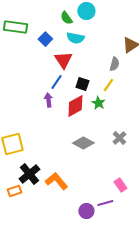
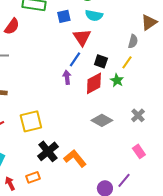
blue square: (45, 39) -> (64, 16), turned 32
pink rectangle: (120, 185) -> (139, 151), moved
orange rectangle: (14, 191) -> (33, 177), moved
purple line: (105, 203) -> (124, 180), turned -35

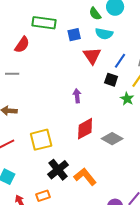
blue line: (75, 59) -> (120, 61), moved
red diamond: (94, 83) -> (85, 129), moved

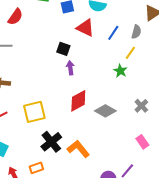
red triangle: (92, 56) -> (85, 28), turned -30
black square: (111, 80) -> (63, 49), moved

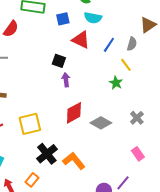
yellow line: (130, 53) -> (126, 65), turned -72
orange rectangle: (36, 168) -> (32, 180), turned -32

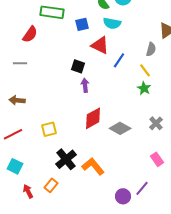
blue line: (109, 45) -> (119, 60), moved
green star: (116, 83) -> (144, 88), moved
yellow square: (30, 124) -> (49, 129), size x0.7

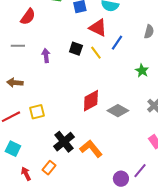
yellow line: (145, 70) -> (96, 53), moved
purple arrow: (85, 85) -> (46, 56), moved
yellow square: (49, 129) -> (37, 112), moved

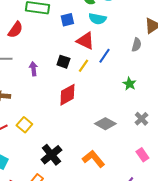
yellow line: (96, 53) -> (83, 66), turned 72
red diamond: (91, 101) -> (67, 95), moved
yellow square: (37, 112) -> (24, 125), turned -35
orange L-shape: (91, 149) -> (93, 159), moved

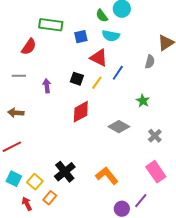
gray diamond: (105, 124) -> (119, 127), moved
yellow square: (24, 125) -> (35, 182), moved
pink rectangle: (142, 155) -> (156, 172), size x1.5

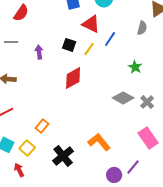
gray diamond: (119, 127) -> (123, 98), moved
black cross: (65, 172) -> (63, 156), moved
orange rectangle: (50, 198) -> (42, 126), moved

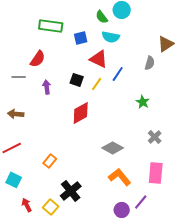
red semicircle: (21, 13) -> (38, 59), moved
gray diamond: (123, 98) -> (113, 148), moved
pink rectangle: (148, 138) -> (156, 173), turned 40
orange L-shape: (99, 142) -> (120, 177), moved
yellow square: (27, 148) -> (51, 207), moved

